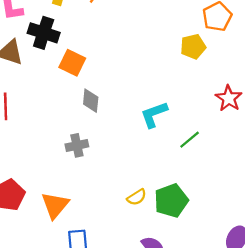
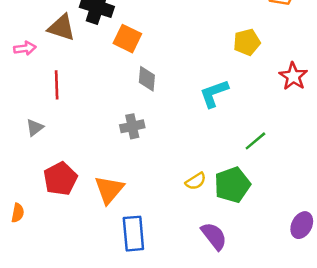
yellow pentagon: (193, 47) -> (247, 42), moved
green line: (190, 140) -> (255, 141), moved

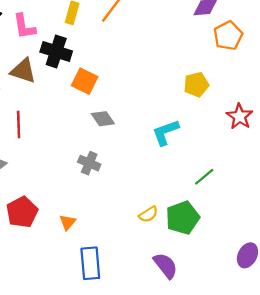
gray diamond: (147, 79) -> (103, 119), turned -40
gray cross: (132, 126) -> (89, 163), turned 35
orange triangle: (109, 190) -> (68, 222), size x0.6

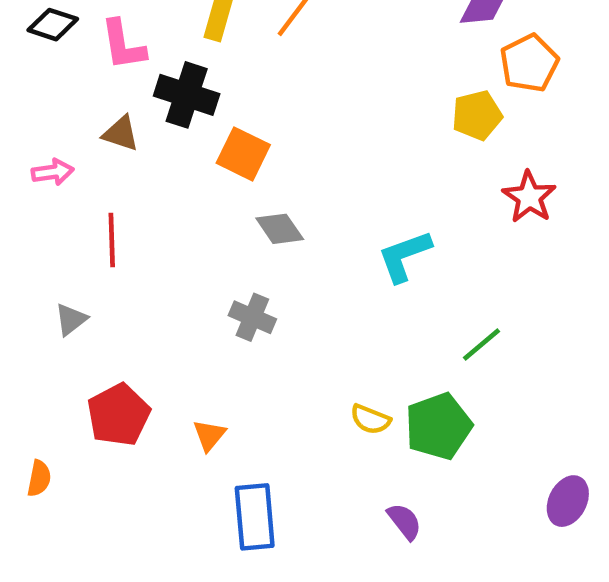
brown triangle: (23, 71) -> (121, 133), size x0.7
yellow pentagon: (196, 85) -> (477, 115), moved
red star: (240, 116) -> (529, 197), moved
yellow semicircle: (148, 214) -> (370, 419), turned 54
purple semicircle: (165, 266) -> (404, 521), size x0.7

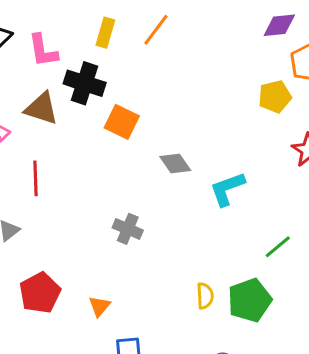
brown triangle: (121, 133) -> (41, 109), size x1.4
gray diamond: (280, 229) -> (175, 164), moved
yellow semicircle: (370, 419) -> (205, 296), turned -115

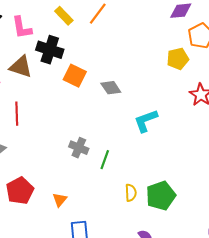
yellow rectangle: (105, 33) -> (64, 16), turned -60
gray diamond: (175, 164) -> (111, 88), moved
green line: (278, 247) -> (105, 160), moved, turned -30

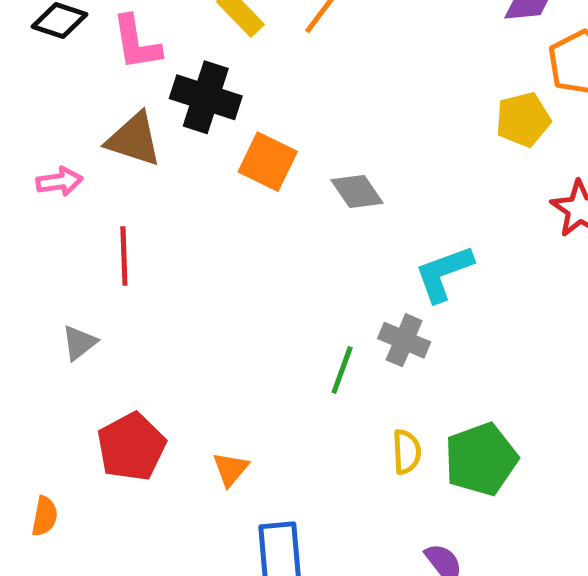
gray cross: (79, 148) -> (404, 340), moved

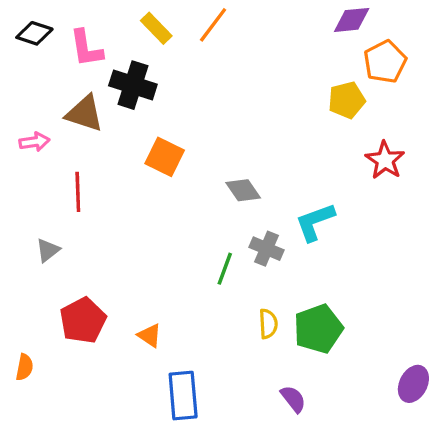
orange square: (268, 162) -> (165, 157), moved
gray diamond: (357, 191) -> (243, 190), moved
cyan L-shape: (444, 273) -> (315, 222), moved
orange triangle: (231, 469) -> (150, 335), turned -36

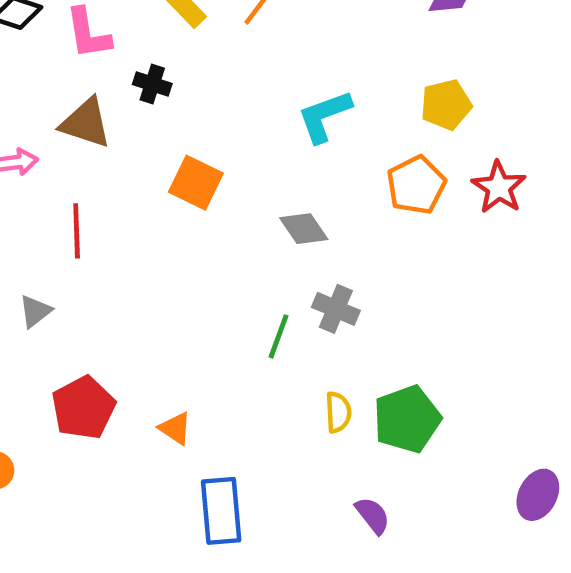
orange pentagon: (385, 62) -> (416, 185), moved
black cross: (133, 85) -> (152, 84), size x0.6
cyan L-shape: (315, 222) -> (324, 116), moved

